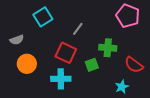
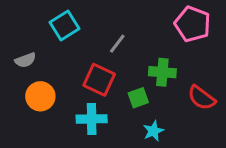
cyan star: (122, 87) -> (153, 131), moved

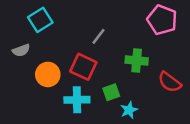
cyan square: (64, 26) -> (40, 20), moved
orange circle: (40, 96) -> (48, 74), moved
green square: (138, 98) -> (111, 92), moved

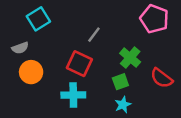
green cross: (137, 60) -> (130, 58), turned 35
orange circle: (48, 74) -> (31, 72), moved
green square: (111, 92) -> (120, 82), moved

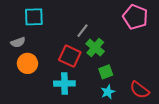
cyan square: (38, 19) -> (34, 17), turned 30
green cross: (130, 58) -> (95, 48), moved
red semicircle: (162, 78) -> (140, 90), moved

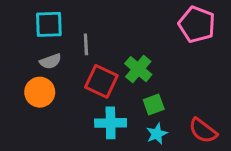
gray line: (82, 31) -> (86, 44), moved, turned -40
gray semicircle: (18, 42) -> (51, 61), moved
cyan cross: (64, 84) -> (111, 123), moved

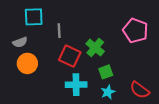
pink pentagon: (197, 24) -> (135, 31), moved
gray semicircle: (51, 61) -> (20, 42), moved

